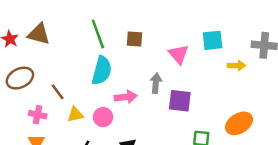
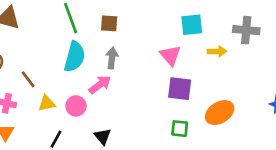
pink triangle: (179, 54) -> (170, 55), moved
gray arrow: (156, 83) -> (112, 58), moved
pink arrow: (126, 97) -> (100, 85), turned -30
purple square: (180, 101) -> (180, 89), moved

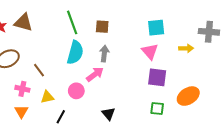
cyan square: (192, 25) -> (156, 28), moved
yellow triangle: (47, 103) -> (47, 97), moved
black triangle: (103, 137) -> (108, 114), moved

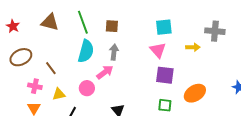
brown triangle: (23, 22) -> (50, 22), moved

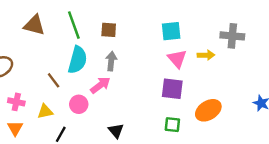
pink triangle: (158, 50) -> (177, 59), moved
brown line: (51, 68) -> (54, 80), moved

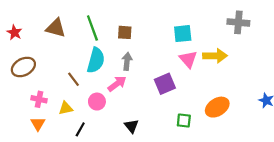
gray cross: (232, 36) -> (238, 22), moved
yellow arrow: (206, 55) -> (215, 56), size x1.5
purple square: (172, 89) -> (165, 84), moved, turned -30

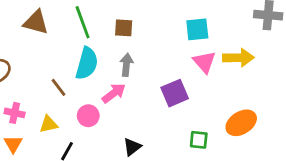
black triangle: (131, 126) -> (132, 147), turned 32

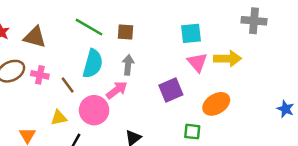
brown triangle: (36, 22) -> (35, 37), moved
green line: (83, 22) -> (89, 27), turned -40
pink cross: (15, 113) -> (40, 75), moved
pink circle: (88, 116) -> (94, 110), size x1.5
orange ellipse: (241, 123) -> (216, 104), moved

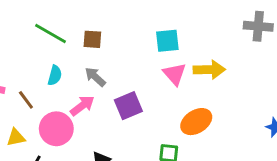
gray cross: (254, 21) -> (258, 26), moved
cyan semicircle: (93, 64) -> (55, 75), size x0.6
gray arrow: (128, 65) -> (95, 77), turned -54
purple square: (171, 90) -> (128, 106), moved

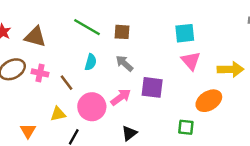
yellow arrow: (209, 70) -> (231, 69), moved
pink arrow: (82, 106) -> (121, 97), moved
purple square: (128, 106) -> (152, 87), turned 30

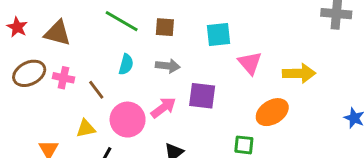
cyan square: (185, 33) -> (219, 35), moved
gray arrow: (124, 63) -> (168, 66), turned 144

